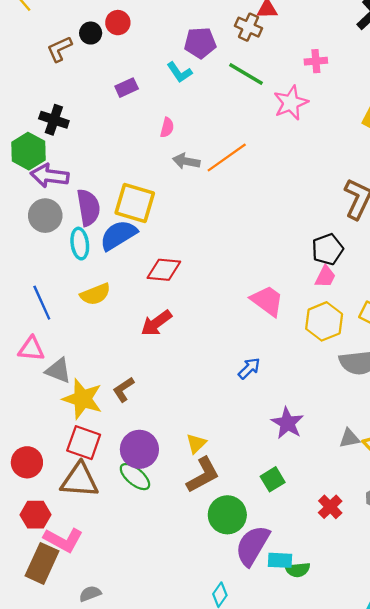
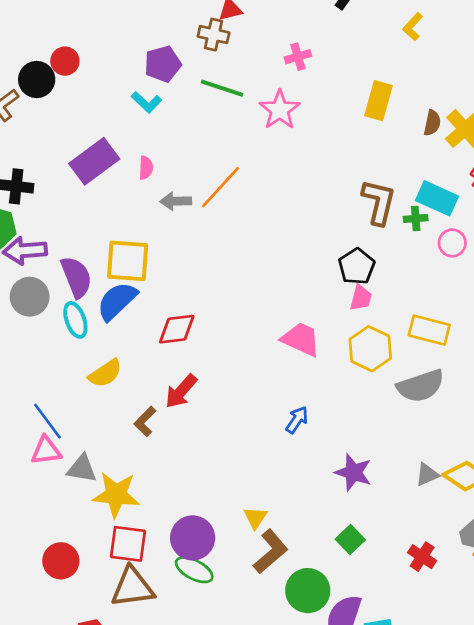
black circle: (91, 33) -> (37, 79), size x1.4
purple rectangle: (127, 88) -> (94, 161), moved, size x1.8
blue line: (42, 303) -> (48, 421), moved
brown L-shape: (123, 389) -> (145, 421), moved
red circle: (27, 462) -> (61, 561), moved

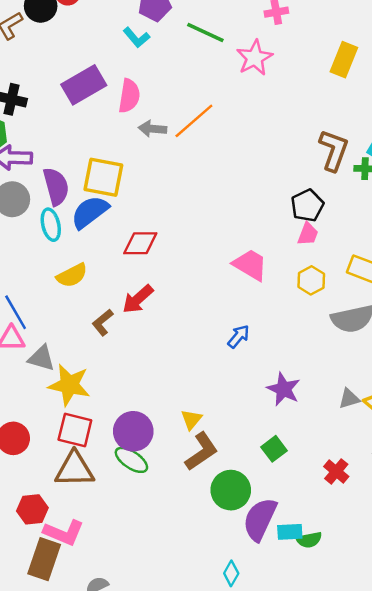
pink semicircle: (146, 168) -> (129, 96), size x1.6
yellow hexagon: (370, 349) -> (311, 280), size x0.7

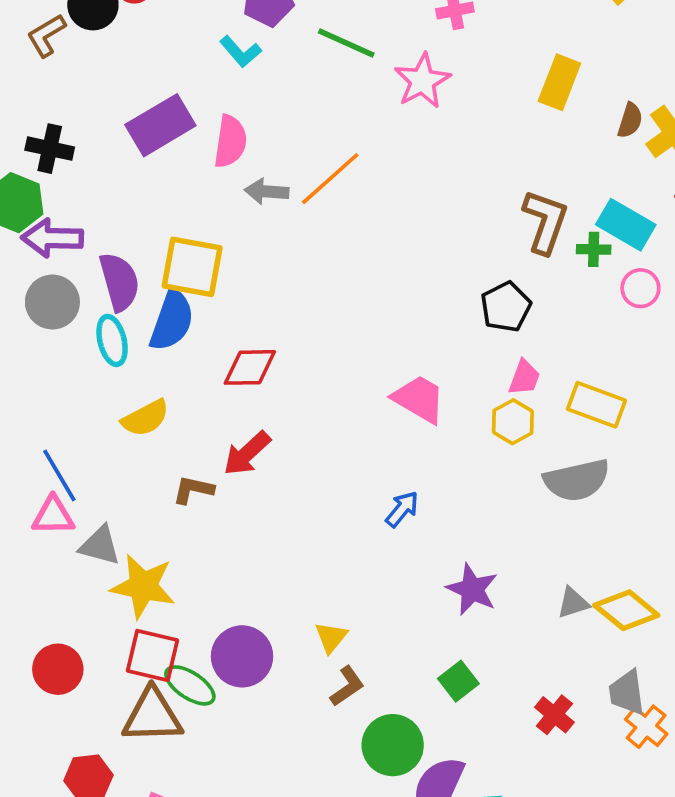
blue semicircle: (90, 212) -> (172, 320), turned 147
pink trapezoid: (308, 234) -> (524, 378), moved
brown L-shape: (103, 322) -> (193, 490), turned 52
brown L-shape: (201, 451) -> (347, 686), size x0.7
green ellipse: (131, 460) -> (190, 685), moved

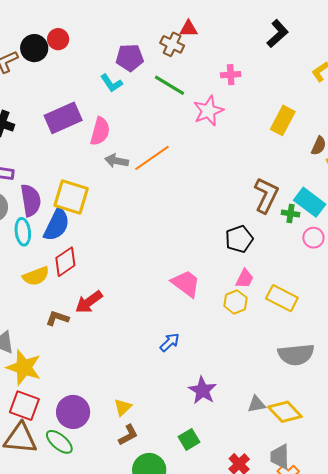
red diamond: (250, 367) -> (65, 262), moved, turned -40
gray semicircle: (577, 480) -> (296, 355), moved
green ellipse: (190, 685) -> (59, 442), moved

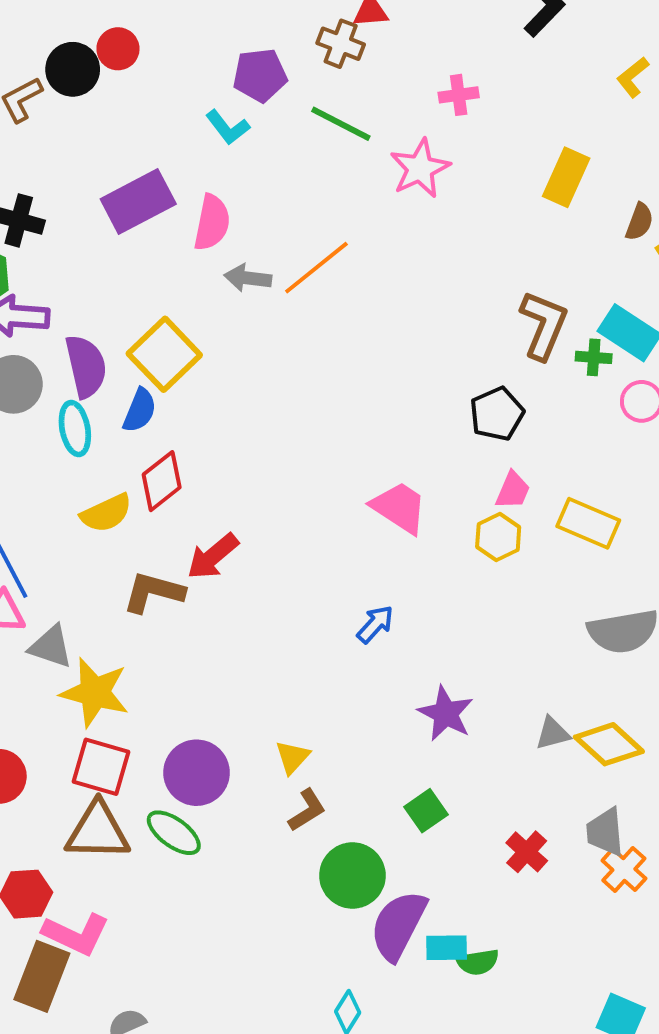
yellow square: (71, 197) -> (164, 354), turned 33
blue semicircle: (57, 225) -> (140, 410), size x0.7
brown L-shape: (57, 318) -> (153, 592), size x1.4

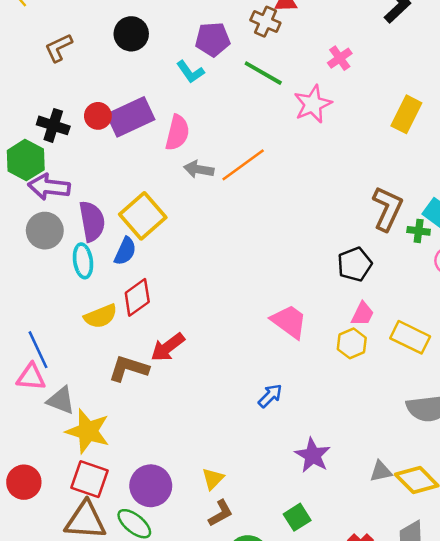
red circle: (118, 49) -> (98, 116), moved
black circle: (73, 69) -> (131, 34), moved
pink cross: (459, 95) -> (340, 58), turned -30

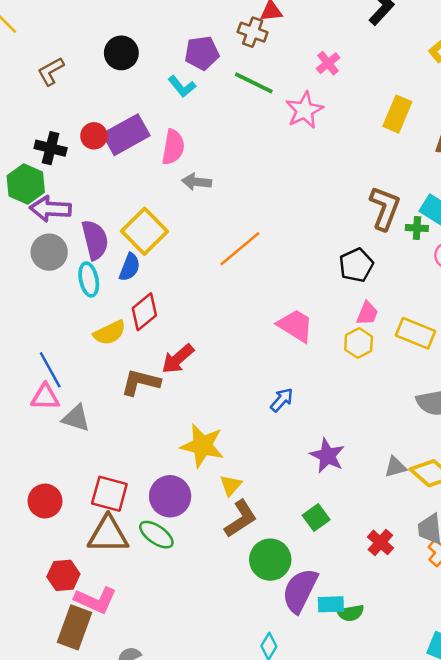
orange line: (243, 165) -> (240, 249), moved
yellow star: (88, 431) -> (202, 446), moved
brown L-shape: (221, 513) -> (241, 519), size x1.4

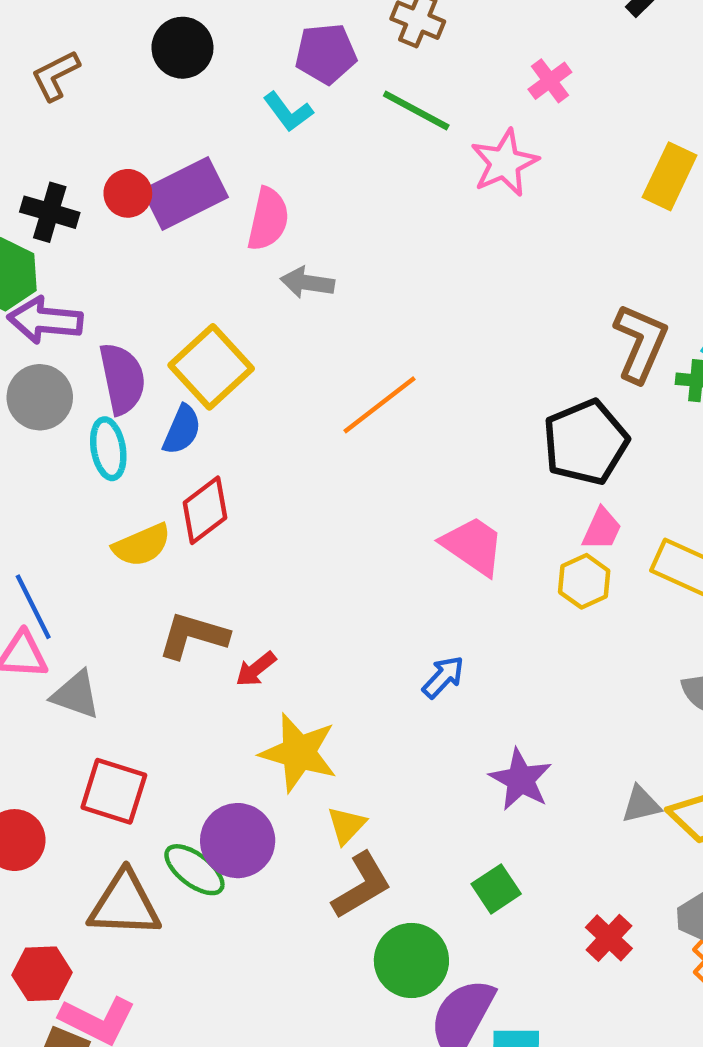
black pentagon: (356, 265) -> (586, 442), size x1.4
red arrow: (178, 359) -> (256, 669), moved, size x0.7
red square: (109, 494) -> (114, 791), moved
green ellipse: (156, 535) -> (194, 870), moved

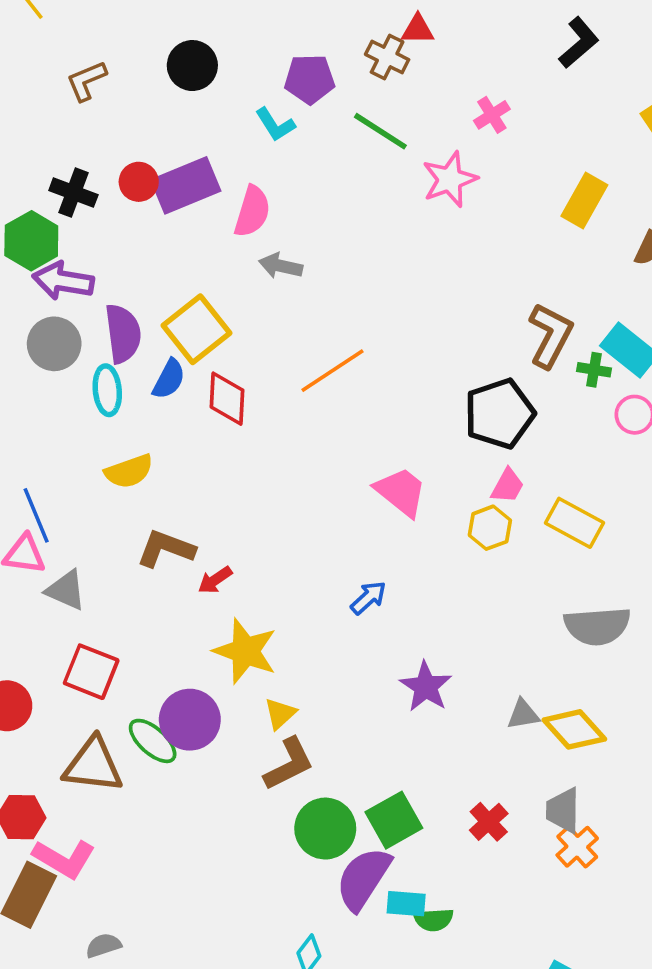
red diamond: (205, 510) -> (227, 399), moved, turned -54
green square: (496, 889) -> (394, 820), moved, size x1.4

